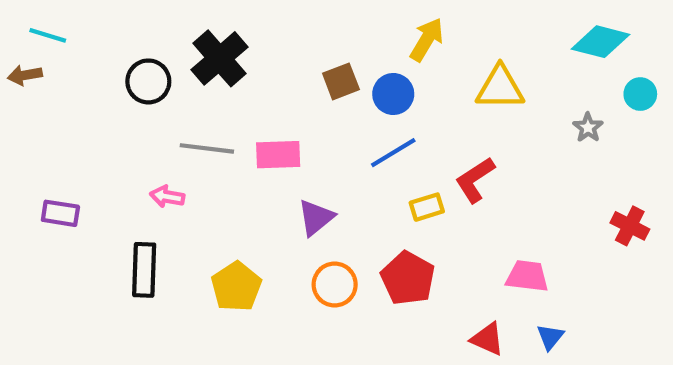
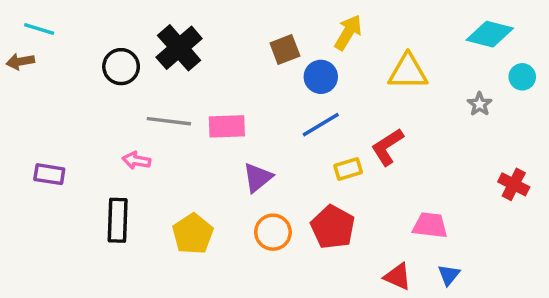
brown square: (341, 81) -> (285, 50), moved

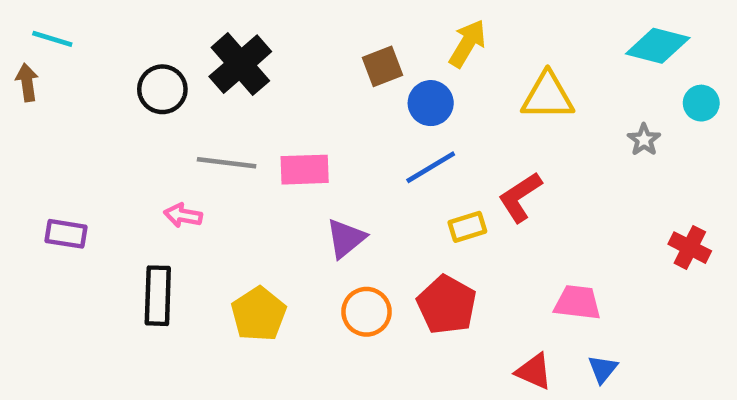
brown arrow: (20, 61) -> (27, 82), turned 92

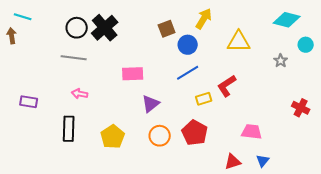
black circle: (162, 89) -> (77, 28), moved
gray line: (227, 163) -> (74, 58), moved
red triangle: (534, 371) -> (233, 162), turned -42

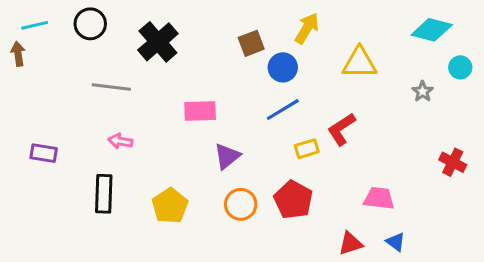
cyan line: (23, 17) -> (35, 25), turned -30
black circle: (77, 28) -> (90, 24), moved
blue triangle: (263, 161) -> (396, 242), turned -32

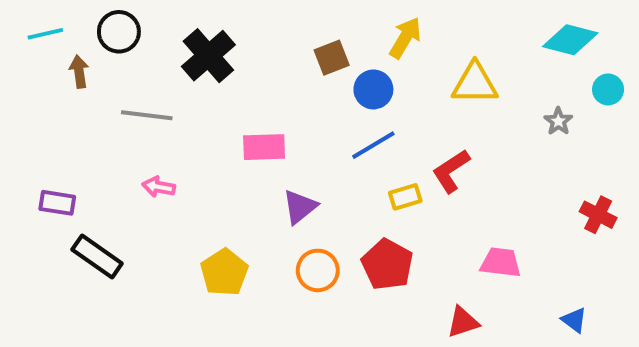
brown arrow: (18, 54) -> (79, 72), moved
black rectangle: (104, 194) -> (97, 256), moved, turned -57
blue triangle: (396, 242) -> (574, 320), moved

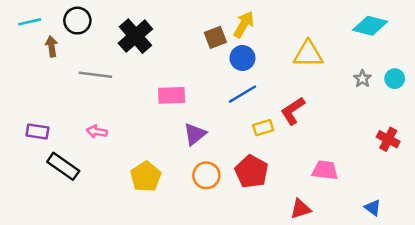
yellow arrow: (405, 38) -> (244, 24), moved
cyan circle: (608, 89) -> (395, 79), moved
pink arrow: (159, 187) -> (97, 131), moved

